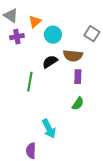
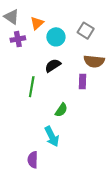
gray square: (92, 34) -> (86, 31), moved
brown semicircle: (73, 56) -> (94, 61), moved
green semicircle: (78, 104) -> (61, 110), moved

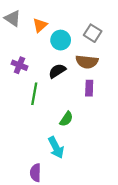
purple cross: (18, 39) -> (19, 65), moved, turned 32
brown semicircle: (94, 61) -> (87, 62), moved

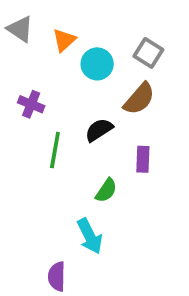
brown semicircle: (87, 62) -> (139, 99), turned -55
black semicircle: (57, 71) -> (99, 130), moved
purple rectangle: (89, 88) -> (143, 159), moved

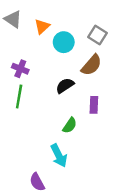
green line: (55, 150) -> (19, 96), moved
purple semicircle: (57, 276) -> (37, 182), turned -30

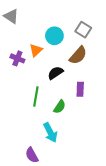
orange triangle: (42, 26) -> (36, 50), moved
green line: (19, 96) -> (36, 96), moved

